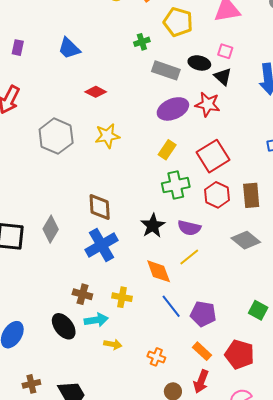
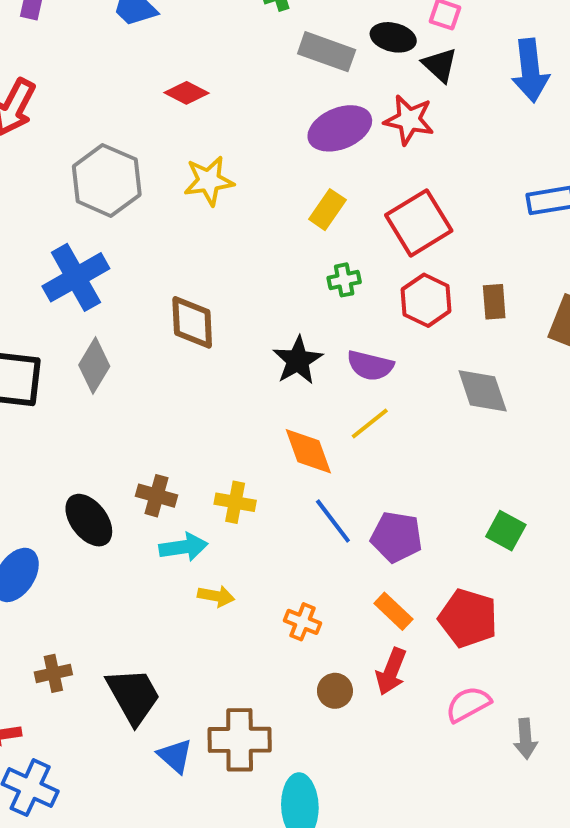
green cross: (176, 185) -> (344, 280), size x0.6
brown rectangle: (251, 195) -> (494, 302), size x0.7
gray diamond: (246, 240) -> (483, 391), turned 32
blue cross: (102, 245) -> (76, 277), moved
black ellipse: (64, 326) -> (89, 520), moved

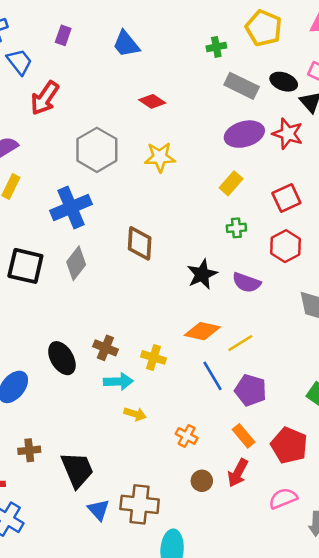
red square: (419, 223) -> (286, 198), size x0.7
yellow line: (370, 424) -> (240, 343), moved
orange diamond: (308, 451) -> (202, 331), turned -64

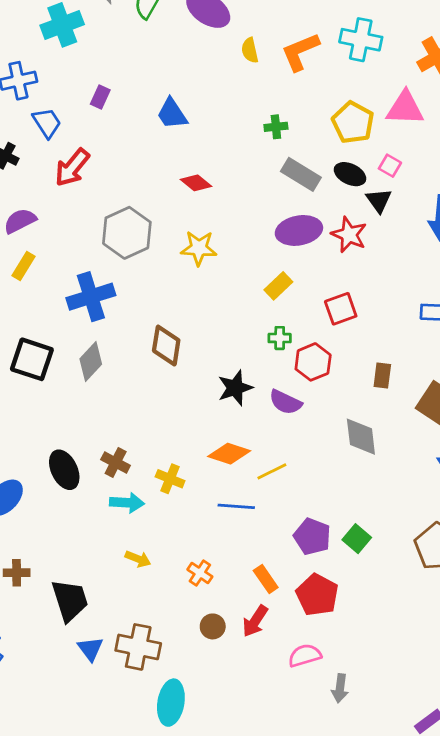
yellow pentagon: (264, 28) -> (353, 122), moved
red hexagon: (285, 246) -> (313, 362), moved
blue line: (213, 376) -> (236, 506), turned -60
purple pentagon: (251, 390) -> (312, 537), moved
yellow arrow: (135, 414) -> (138, 559), moved

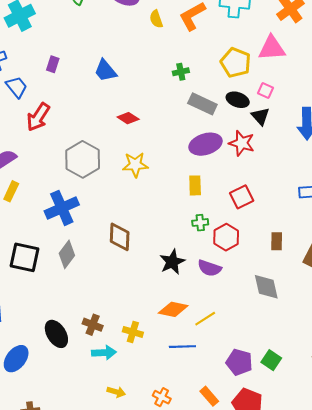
yellow rectangle: (278, 286) -> (195, 185), turned -42

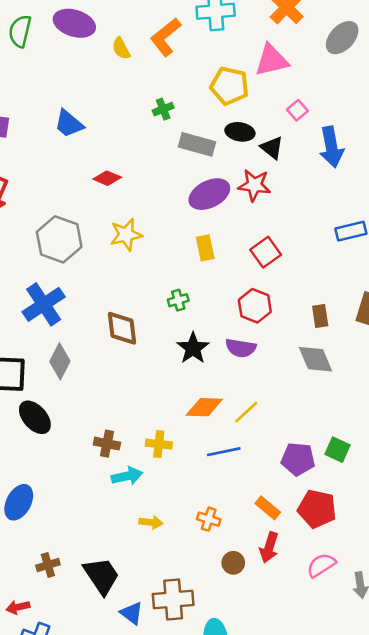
pink square: (266, 90) -> (297, 110), moved, turned 35
green cross: (200, 223) -> (178, 300), moved
brown rectangle: (277, 241) -> (320, 316), moved
black ellipse: (56, 334) -> (35, 417), moved

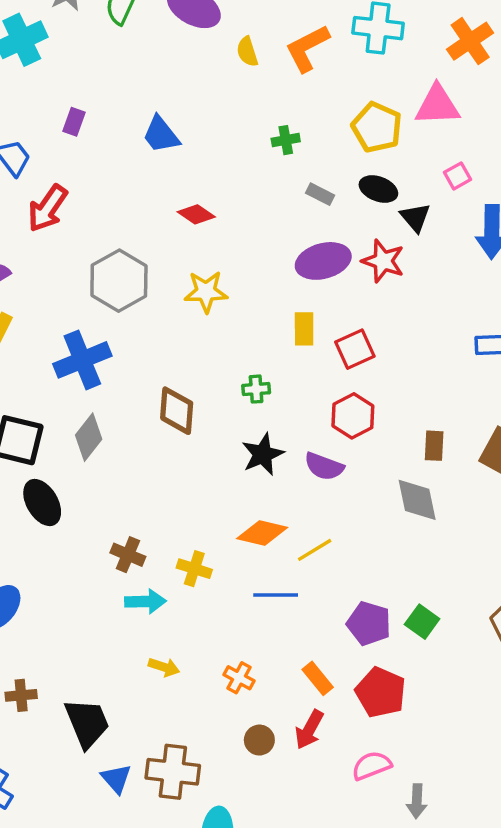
gray rectangle: (197, 144) -> (320, 194), size x0.6
red square: (266, 252) -> (355, 349), moved

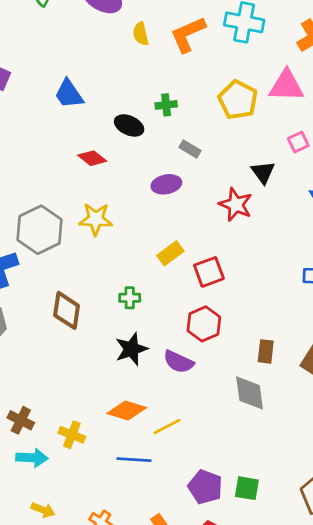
black ellipse: (378, 189) -> (129, 125), moved
purple ellipse: (323, 261) -> (166, 184), moved, size x0.7
gray hexagon: (119, 281) -> (39, 230), moved
yellow rectangle: (304, 329) -> (170, 253), turned 50
green square: (422, 622) -> (247, 488), turned -30

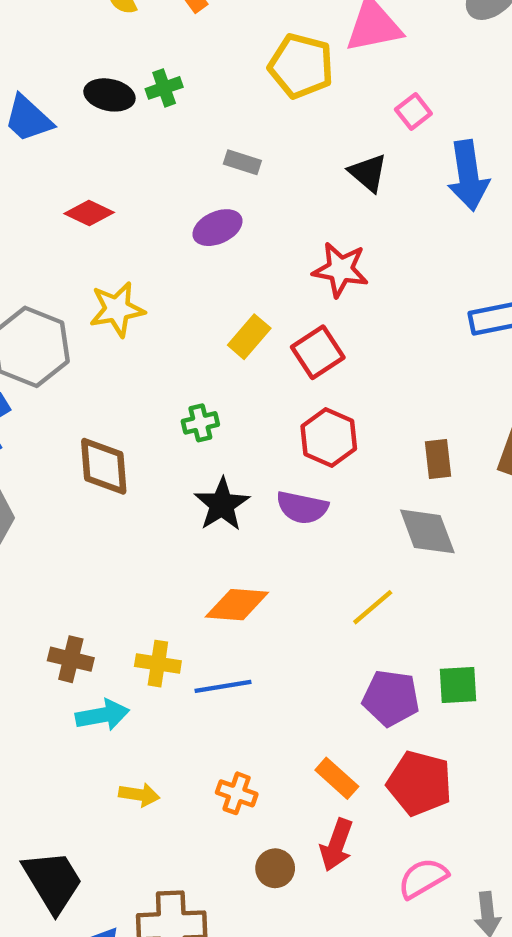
green cross: (166, 105) -> (164, 88), moved
black ellipse: (129, 125) -> (109, 95), moved
red star: (236, 205) -> (340, 270), moved
yellow line: (167, 427) -> (373, 607), moved
blue line: (134, 460) -> (223, 686), moved

